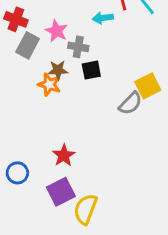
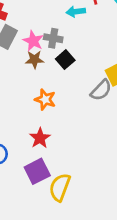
pink star: (57, 31) -> (33, 41), moved
black square: (91, 70) -> (65, 60), turned -30
orange star: (49, 85) -> (45, 99), moved

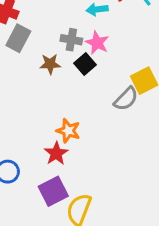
pink star: (33, 41) -> (97, 43), moved
orange star: (45, 99) -> (68, 131), moved

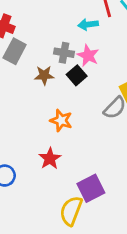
orange star: (68, 131) -> (61, 120), moved
purple square: (53, 191) -> (91, 188), moved

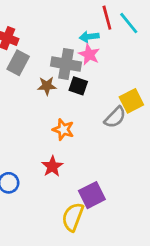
gray cross: (64, 53) -> (66, 64), size x1.5
pink star: (88, 56) -> (89, 54), moved
black square: (77, 75) -> (78, 86), turned -30

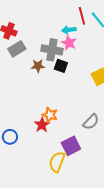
gray rectangle: (18, 63) -> (17, 49), turned 30
gray semicircle: (115, 117) -> (91, 122), moved
orange star: (63, 130) -> (50, 115), moved

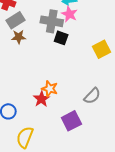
brown star: (38, 66) -> (19, 37), moved
yellow semicircle: (57, 162) -> (25, 137), moved

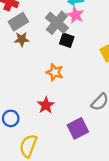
gray cross: (52, 21) -> (57, 23), turned 30
orange star: (50, 89) -> (55, 72), moved

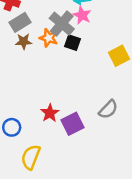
orange star: (55, 72) -> (49, 38), moved
purple square: (78, 128) -> (73, 124), moved

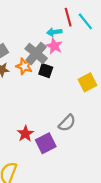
gray semicircle: (108, 109) -> (67, 123), moved

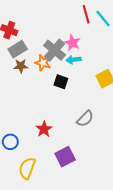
cyan arrow: (54, 32) -> (74, 60), moved
black square: (46, 71) -> (61, 82), moved
purple square: (46, 143) -> (65, 157), moved

